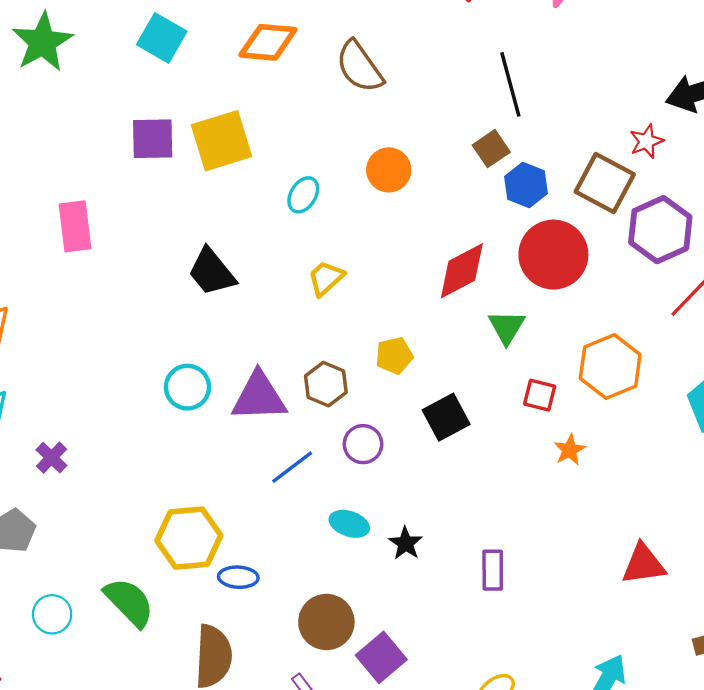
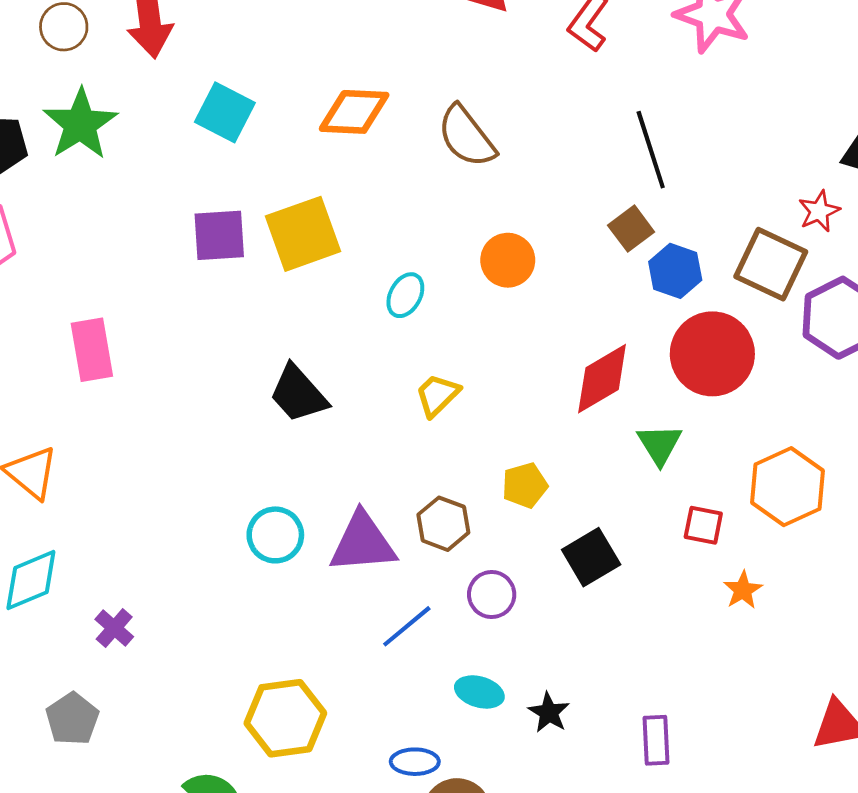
pink rectangle: (75, 226) -> (92, 350), moved
blue ellipse: (238, 577) -> (415, 762), moved

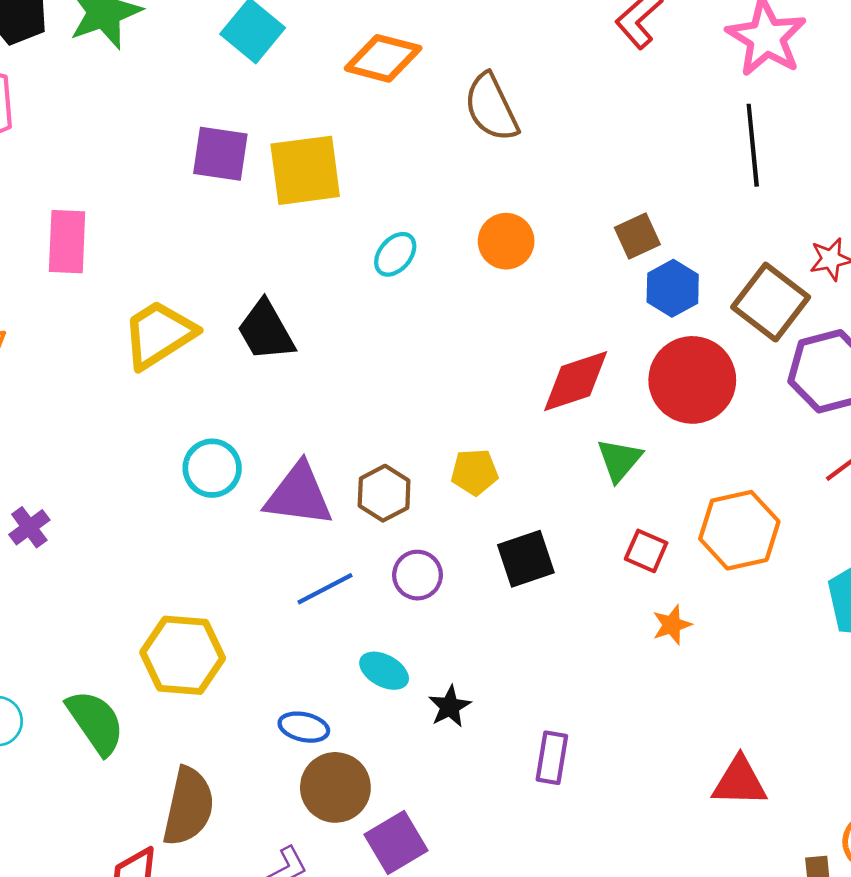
black line: (651, 150) -> (753, 145), moved
yellow trapezoid: (437, 395) -> (159, 334), moved, size x1.6

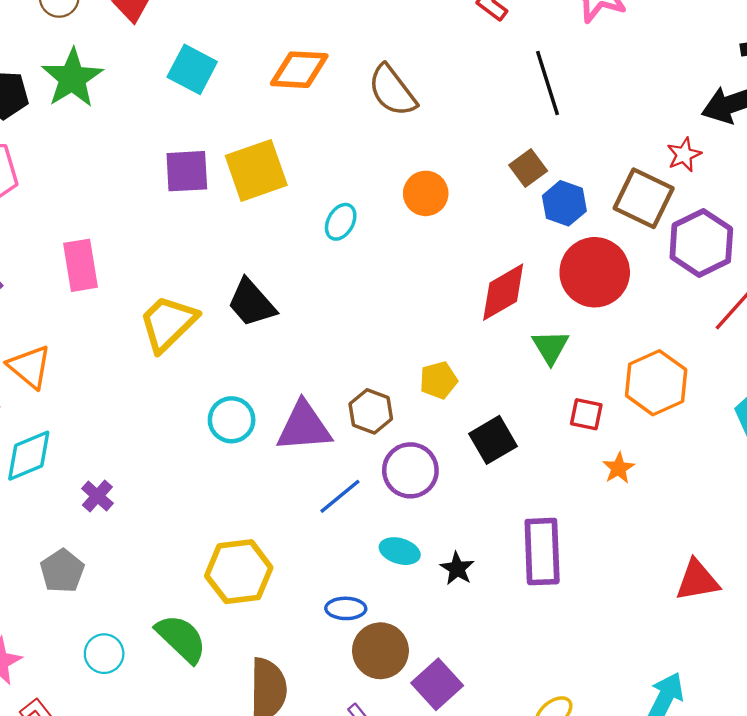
black line: (753, 145) -> (548, 83), moved
purple circle: (418, 575) -> (410, 470), size x1.4
purple rectangle: (552, 758) -> (542, 552), moved, size x1.6

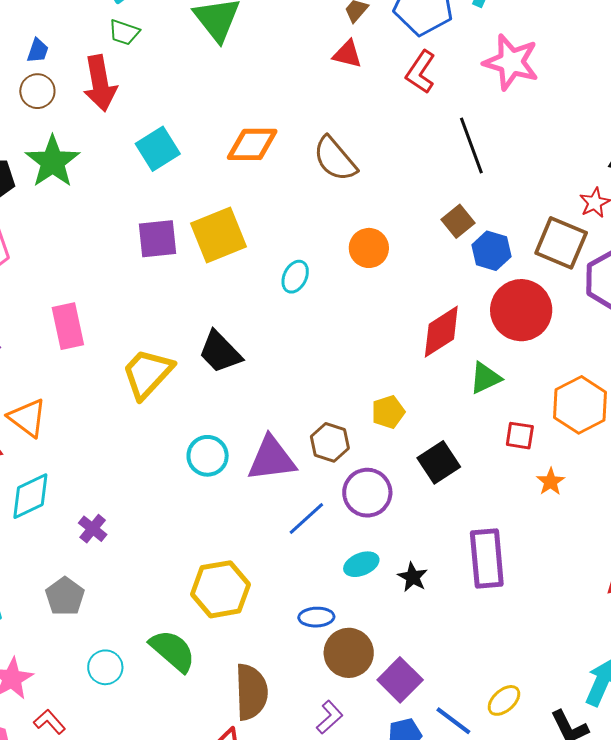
cyan square: (192, 69) -> (158, 149), turned 33
green triangle: (550, 347) -> (485, 378), turned 39
cyan ellipse: (400, 551) -> (361, 564), turned -36

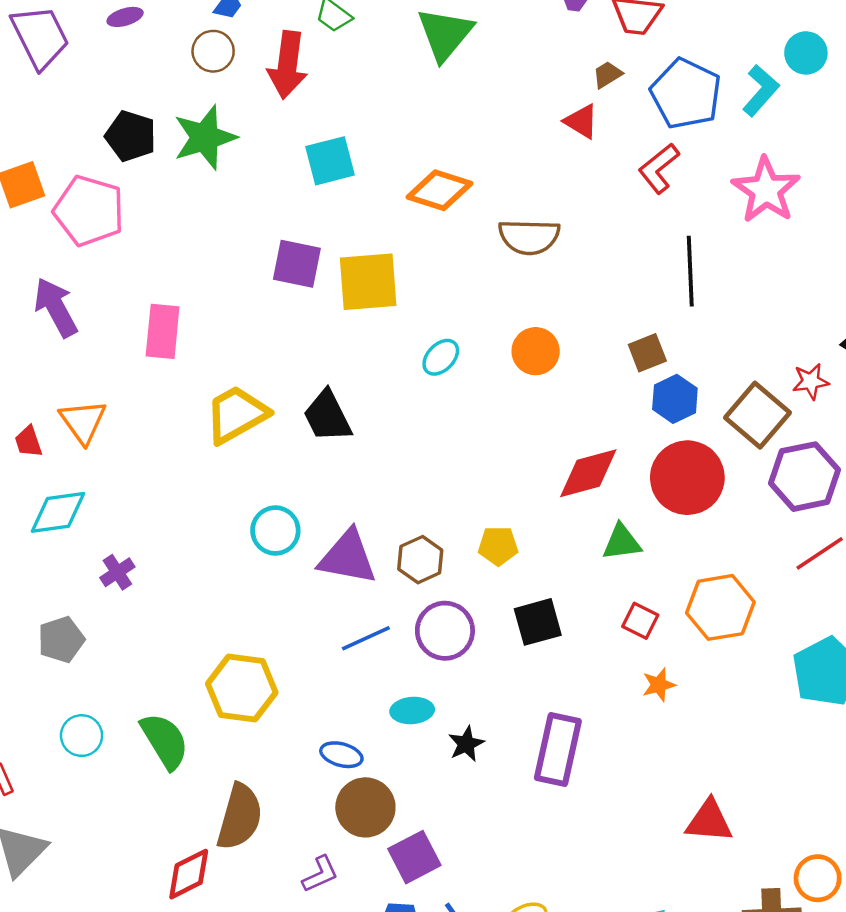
brown semicircle: (335, 159) -> (529, 237), turned -66

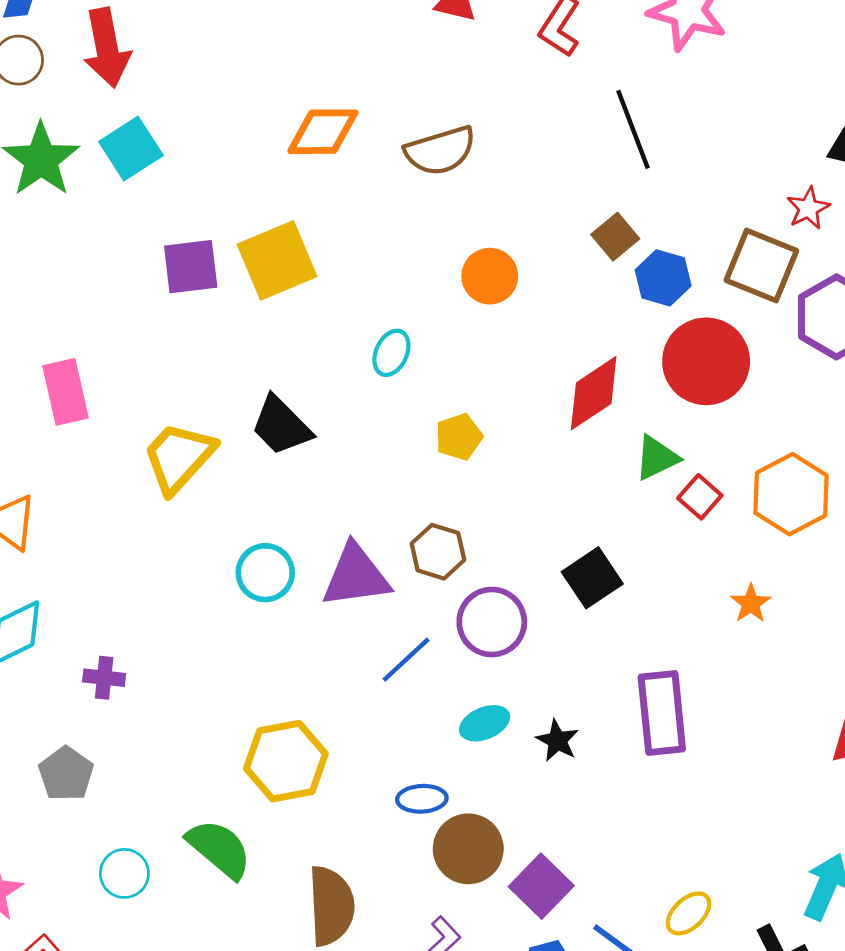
cyan square: (330, 161) -> (131, 149), moved
cyan ellipse: (441, 357) -> (391, 353), moved
yellow pentagon: (498, 546) -> (459, 437), moved
purple cross: (117, 572) -> (104, 678), turned -32
red square: (640, 621) -> (700, 497), moved, turned 33

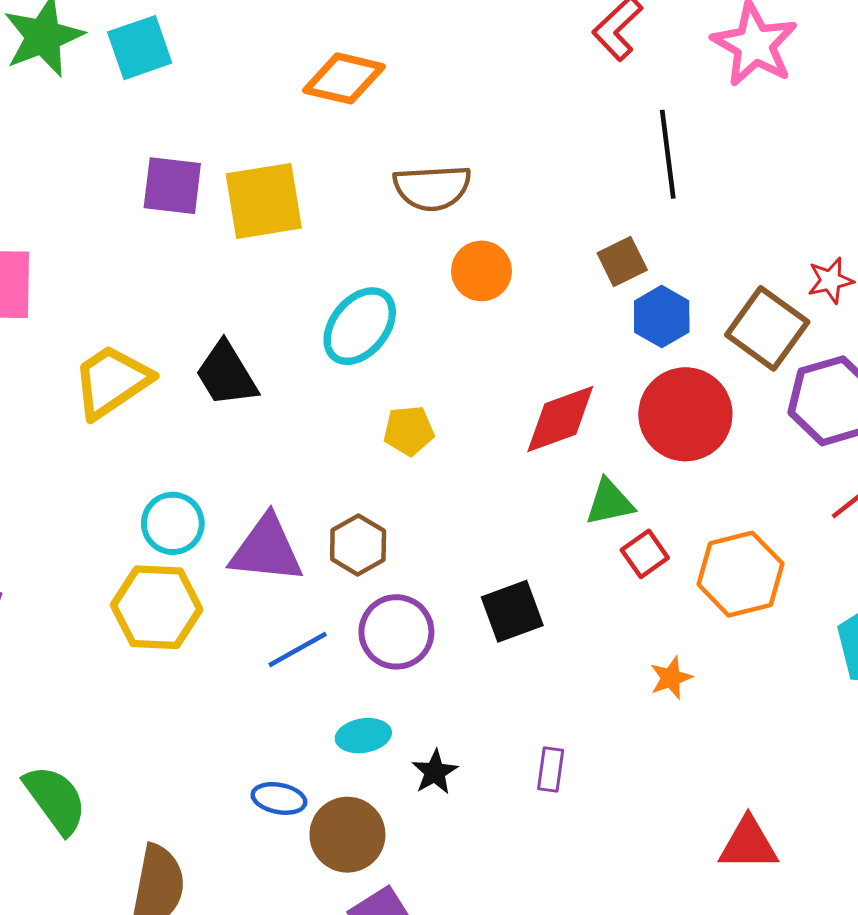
brown semicircle: (440, 151) -> (432, 188), moved
cyan ellipse: (391, 353) -> (360, 326), size x1.6
purple rectangle: (662, 713) -> (551, 770), size x0.5
yellow hexagon: (286, 761) -> (157, 607), moved
brown circle: (468, 849) -> (347, 835), moved

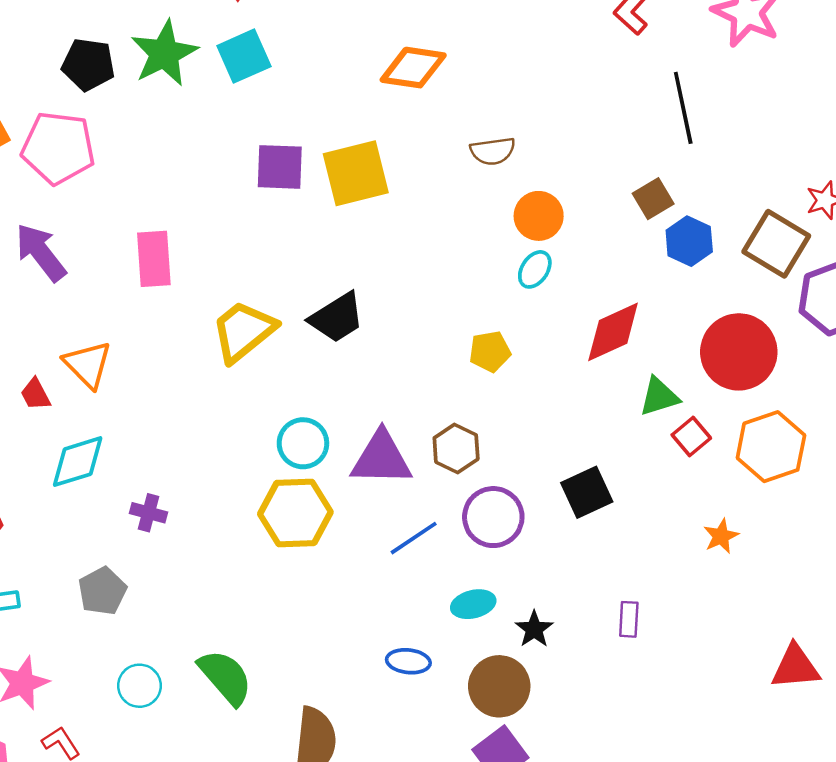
brown semicircle: (432, 188) -> (493, 151), size x0.7
cyan ellipse: (360, 326) -> (535, 269), moved, size x0.6
black trapezoid: (226, 374) -> (337, 318), turned -86
red circle: (685, 414) -> (739, 352), moved
brown circle: (347, 835) -> (499, 686), moved

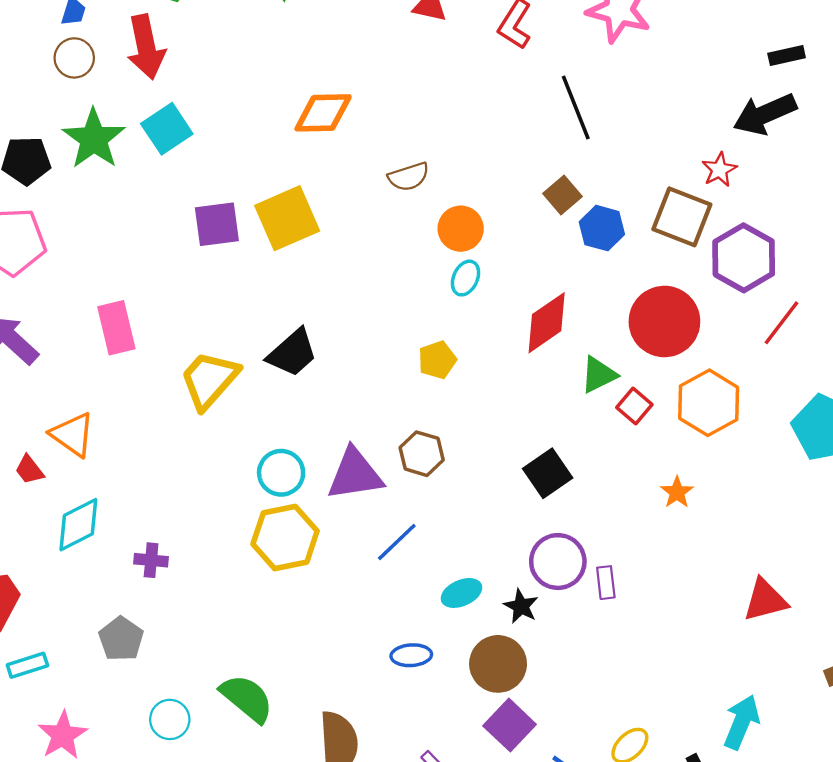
purple circle: (493, 517) -> (558, 562), moved

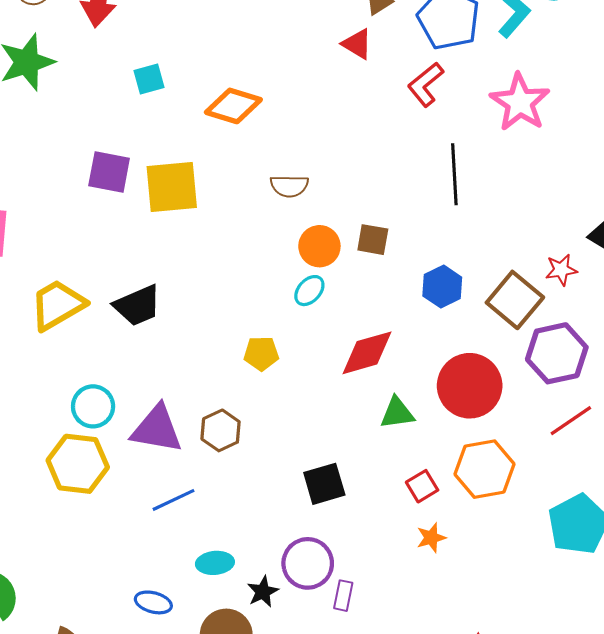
cyan square: (167, 129) -> (149, 79), moved, size x0.7
brown square: (562, 195) -> (373, 240), moved, turned 32
red square: (634, 406) -> (422, 486), moved

